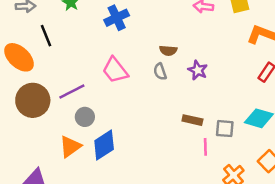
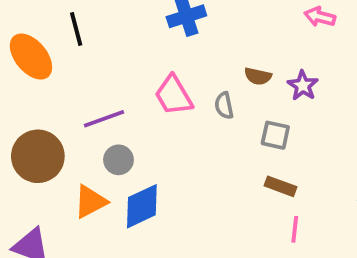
purple star: (198, 70) -> (303, 86), moved
gray semicircle: (160, 72) -> (224, 106), moved
brown circle: (33, 100) -> (38, 156), moved
gray square: (225, 129) -> (275, 135), moved

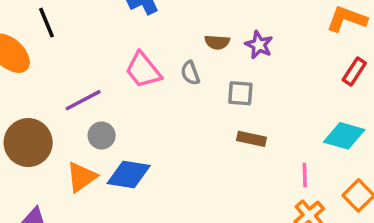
blue diamond: (142, 206) -> (129, 175), turned 42
pink line: (295, 229) -> (305, 175), moved

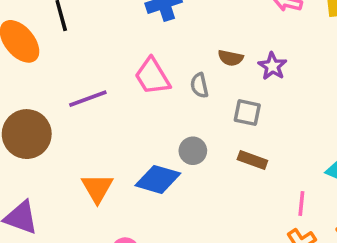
gray circle: (102, 136) -> (193, 151), moved
blue diamond: (129, 175) -> (158, 179), moved
orange triangle: (81, 177) -> (97, 188), moved, turned -32

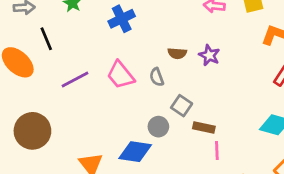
purple line: (88, 99) -> (75, 79), moved
gray square: (247, 113) -> (182, 106), moved, turned 30
pink line: (301, 203) -> (217, 150), moved

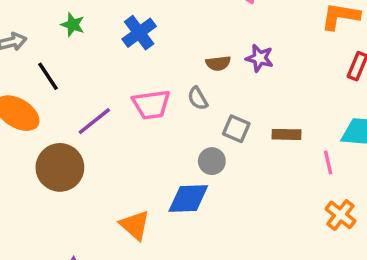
pink trapezoid: (121, 75) -> (151, 105), turned -48
brown rectangle: (204, 127) -> (286, 134), moved
brown circle: (32, 131) -> (60, 167), moved
pink line: (217, 150) -> (328, 163), moved

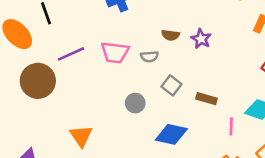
gray semicircle: (198, 98) -> (149, 57), turned -78
gray circle: (212, 161) -> (135, 103), moved
blue diamond: (188, 198) -> (171, 134), moved

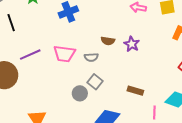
gray square: (171, 85) -> (95, 82), moved

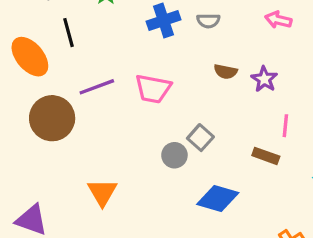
gray semicircle: (91, 57) -> (208, 21), moved
pink line: (154, 112) -> (285, 126), moved

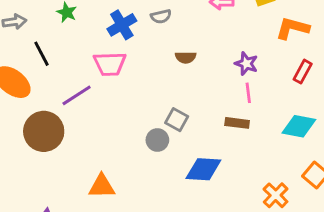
purple star: (264, 79) -> (246, 64), moved
pink trapezoid: (153, 89) -> (110, 64), moved
orange triangle: (102, 192) -> (102, 186), turned -48

